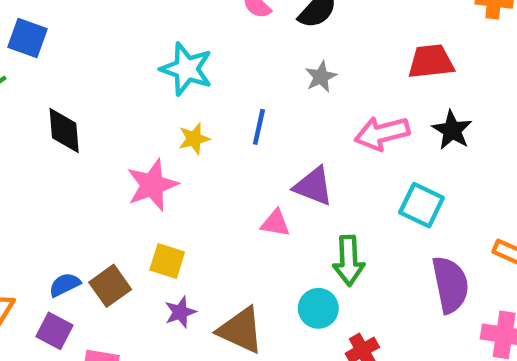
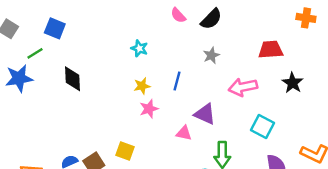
cyan star: (186, 69) -> (139, 48), size x0.6
black star: (452, 130) -> (293, 83), moved
pink star: (152, 185) -> (149, 109), moved, size x0.7

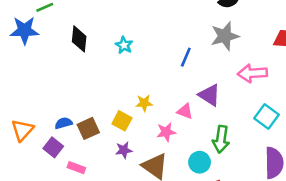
cyan star: (139, 48) -> (124, 45), moved
gray star: (211, 55) -> (225, 36), size x1.6
yellow star: (142, 86) -> (144, 103), moved
pink star: (149, 109) -> (166, 132), moved

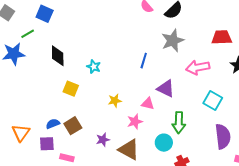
cyan star: (124, 45) -> (94, 67), moved
yellow square: (122, 121) -> (71, 89), moved
purple square: (53, 147) -> (47, 144), turned -35

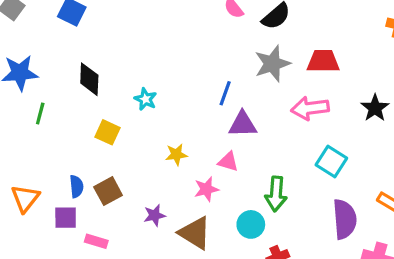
green line: (28, 34) -> (40, 113), moved, turned -48
red trapezoid: (222, 37) -> (323, 61), moved
purple triangle: (166, 89) -> (243, 124), moved, turned -30
blue semicircle: (53, 124) -> (77, 186), turned 104

